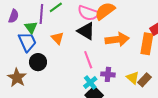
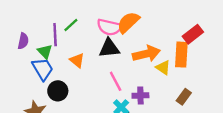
black triangle: (86, 31) -> (109, 48), turned -30
yellow triangle: (133, 78) -> (163, 68), moved

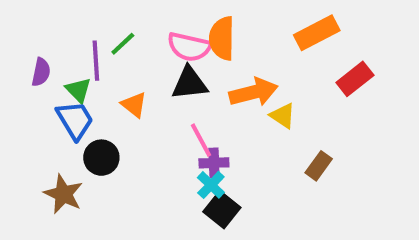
orange semicircle: (128, 22) -> (222, 38), turned -45
red rectangle: (193, 34) -> (355, 79), moved
orange rectangle: (181, 55) -> (317, 33), moved, turned 60
purple cross: (140, 96) -> (214, 163), moved

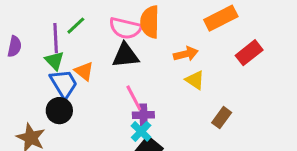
green triangle: (78, 90) -> (54, 61), moved
orange arrow: (254, 92) -> (186, 54), moved, size x0.7
blue trapezoid: (75, 120) -> (64, 84), moved

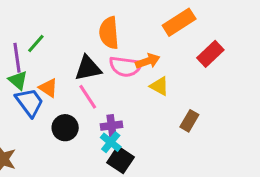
pink semicircle: (125, 28) -> (125, 67), moved
pink line: (134, 98) -> (88, 97), moved
black circle: (59, 111) -> (65, 128), moved

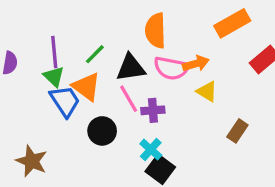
green line: (36, 43) -> (95, 54), moved
orange triangle: (48, 88) -> (86, 87), size x1.4
purple cross: (112, 126) -> (153, 110), moved

